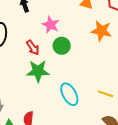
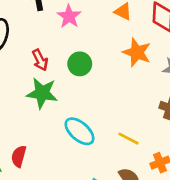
pink star: (51, 25) -> (69, 16), moved
cyan ellipse: (69, 94) -> (79, 131), turned -30

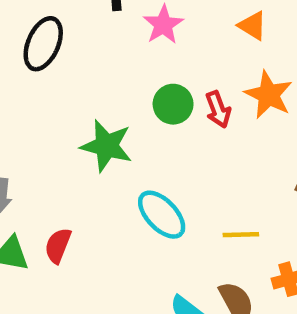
red arrow: (40, 60) -> (218, 109), moved
yellow line: (129, 139) -> (241, 235), turned -35

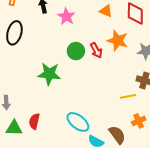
cyan ellipse: (162, 215) -> (78, 122), moved
yellow line: (241, 235) -> (128, 96), moved

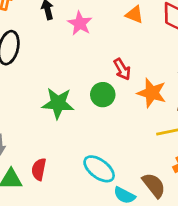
orange star: (118, 41) -> (152, 93), moved
green circle: (76, 51) -> (103, 95), moved

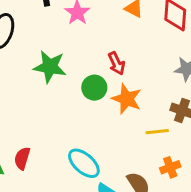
orange star: (152, 93) -> (127, 99), moved
green star: (58, 103) -> (50, 67), moved

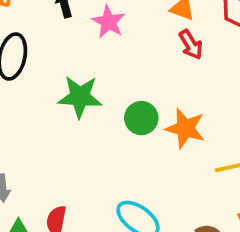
red arrow: (116, 63) -> (191, 45), moved

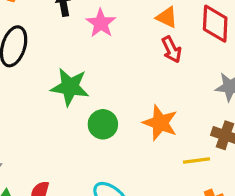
green circle: (141, 118) -> (103, 124), moved

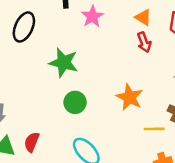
green circle: (103, 124) -> (75, 102), moved

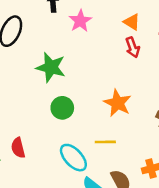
yellow line: (154, 129) -> (105, 142), moved
red semicircle: (32, 142) -> (18, 148), turned -36

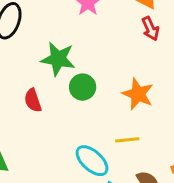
green circle: (62, 108) -> (83, 87), moved
red semicircle: (18, 148) -> (33, 100), moved

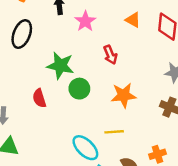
red arrow: (150, 29) -> (110, 55), moved
orange star: (138, 94) -> (124, 95), turned -30

